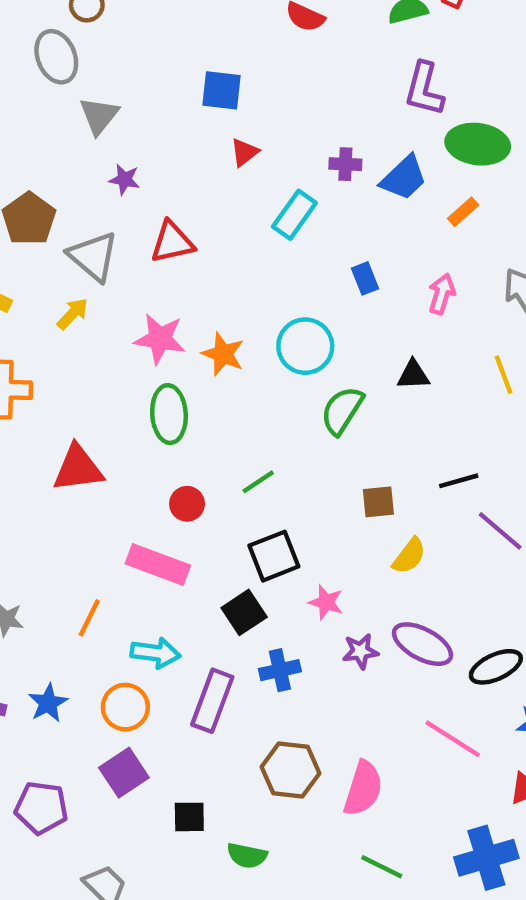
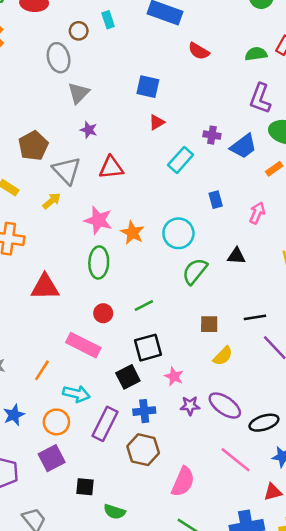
brown hexagon: (290, 770) -> (143, 450), moved

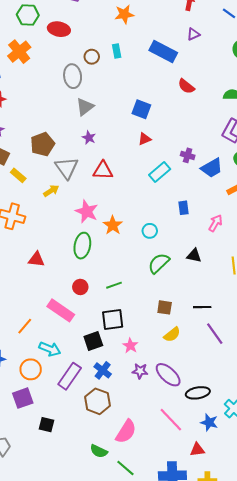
cyan circle: (178, 233) -> (150, 231), size x0.6
red triangle: (45, 287) -> (36, 259), size x0.7
blue cross: (144, 411) -> (103, 370), turned 36
green semicircle: (115, 512) -> (99, 451), moved

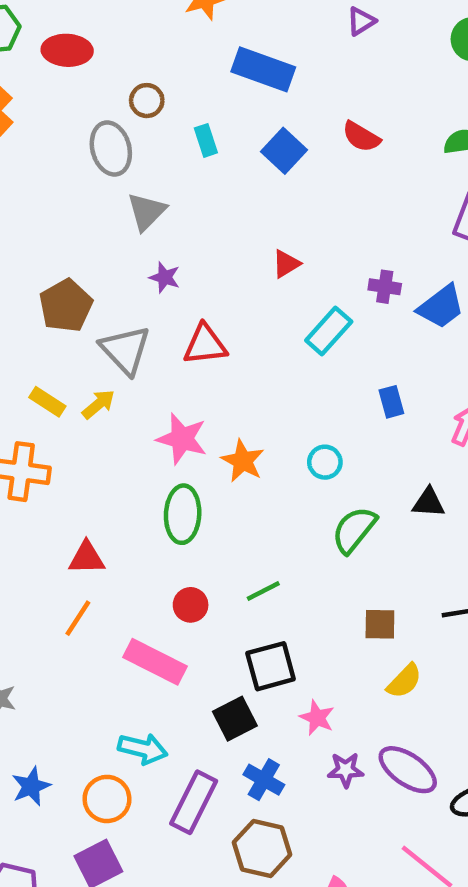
cyan rectangle: (117, 51) -> (206, 140), moved
blue rectangle: (163, 52) -> (263, 69), moved
blue square: (141, 109) -> (284, 151), moved, turned 30
yellow rectangle: (18, 175) -> (47, 402), moved
orange line: (25, 326) -> (78, 618), moved

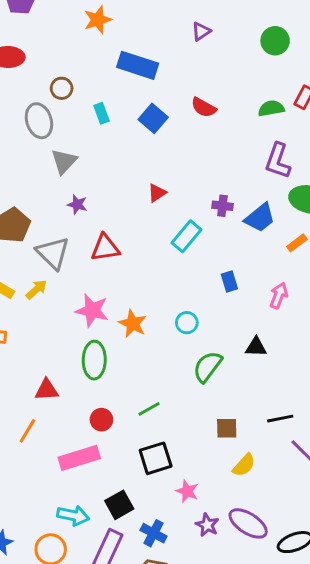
red triangle: (87, 558) -> (47, 390), moved
pink rectangle: (155, 662) -> (79, 458), turned -42
black square: (235, 719) -> (119, 505), moved
purple star: (346, 770) -> (207, 525), turned 30

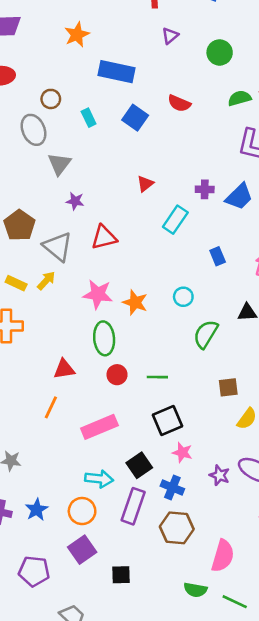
green circle: (275, 41) -> (220, 52), moved
green line: (149, 409) -> (157, 377), turned 36
red circle: (101, 420) -> (117, 375), moved
pink star: (187, 491) -> (182, 452), moved

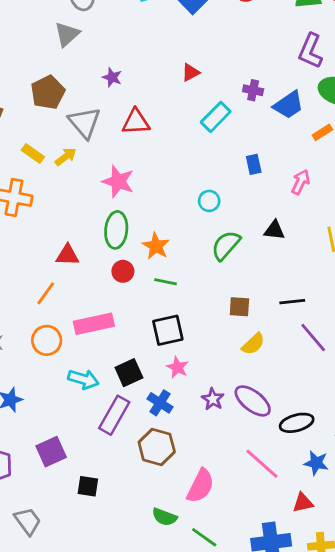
gray triangle: (59, 164) -> (67, 34), moved
orange star: (135, 302) -> (156, 246), moved
orange circle: (82, 511) -> (47, 340), moved

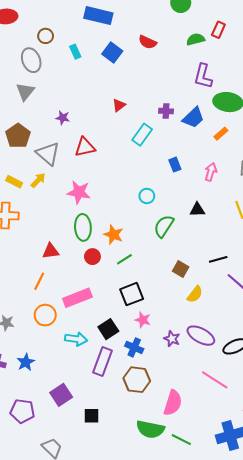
green line: (166, 282) -> (124, 259), turned -35
brown square: (239, 307) -> (181, 269), turned 35
green semicircle: (165, 517) -> (150, 429), size x1.5

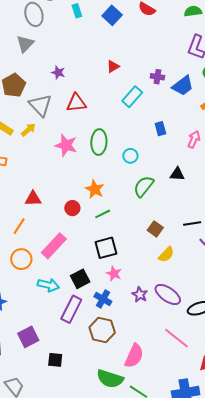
green ellipse: (83, 227) -> (99, 142), moved
pink rectangle: (77, 298) -> (54, 246), turned -32

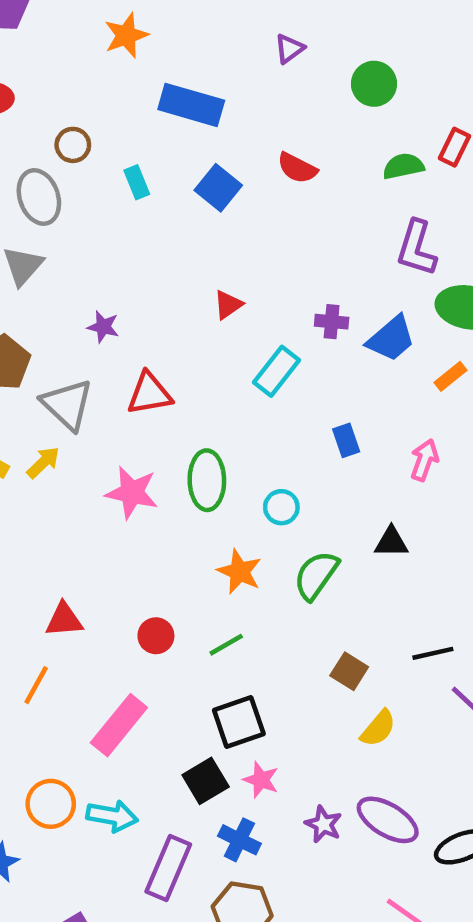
orange star: (95, 189) -> (239, 572), moved
orange circle: (21, 259) -> (51, 804), moved
black square: (80, 279) -> (206, 781), moved

